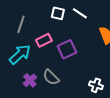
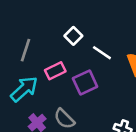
white square: (58, 13) -> (73, 36), turned 32
white line: (80, 13) -> (102, 53), moved

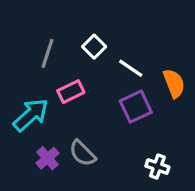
gray line: (25, 50) -> (47, 53), moved
purple square: (85, 82) -> (136, 107), moved

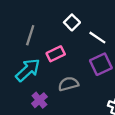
gray line: (47, 53) -> (30, 35), moved
gray semicircle: (82, 153) -> (68, 84), moved, turned 120

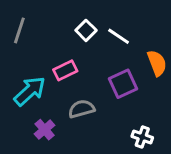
gray line: (30, 35) -> (19, 30), moved
white line: (97, 38) -> (119, 36), moved

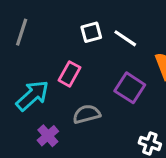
white square: (86, 30) -> (91, 32), turned 30
pink rectangle: (65, 70) -> (70, 74), turned -35
purple square: (123, 84) -> (130, 88), turned -32

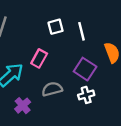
white line: (125, 38) -> (82, 31), turned 42
white cross: (150, 143) -> (86, 95), moved, turned -35

